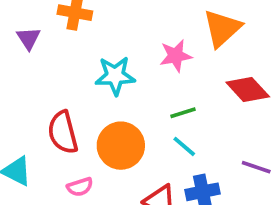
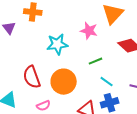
pink star: (176, 56) -> (89, 31), turned 30
cyan line: (184, 146) -> (107, 82), moved

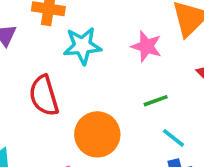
cyan star: (57, 44) -> (82, 46), moved
red semicircle: (32, 77) -> (44, 96), moved

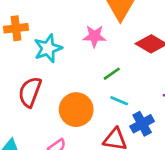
red semicircle: (44, 96) -> (30, 92), turned 52
cyan line: (174, 138) -> (119, 101), moved

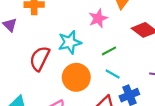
pink star: (94, 36) -> (98, 18), turned -30
cyan star: (48, 48) -> (70, 42), moved

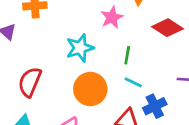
green line: (109, 51) -> (127, 55), turned -48
red semicircle: (40, 59) -> (30, 82), moved

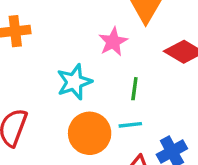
cyan line: (133, 82) -> (130, 125), moved, turned -30

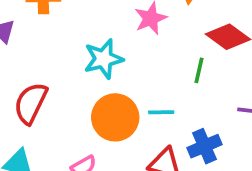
green line: (134, 89) -> (199, 70), moved

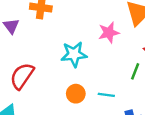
orange circle: (115, 117) -> (76, 94), size x0.6

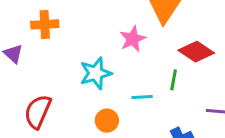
cyan line: (106, 95) -> (142, 97), moved

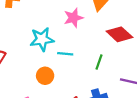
green line: (174, 80) -> (99, 62), moved
cyan line: (142, 97) -> (65, 54), moved

